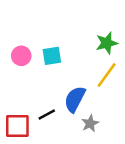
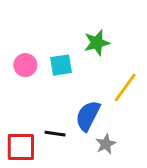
green star: (107, 43) -> (97, 43), moved
black line: (47, 114) -> (55, 134), turned 36

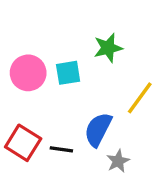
pink circle: (25, 65) -> (28, 73), size x1.4
red square: (21, 147) -> (23, 143), moved, turned 32

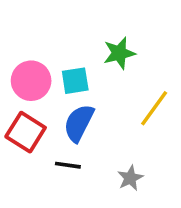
blue semicircle: (98, 129) -> (79, 123), moved
red square: (23, 143) -> (26, 132), moved

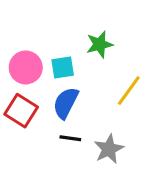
black line: (68, 165) -> (70, 138), moved
gray star: (130, 178) -> (109, 149), size x1.4

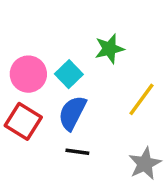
cyan square: (63, 67) -> (69, 74), turned -35
gray star: (109, 149) -> (145, 164), moved

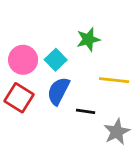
yellow line: (141, 99) -> (114, 80), turned 60
black line: (77, 152) -> (86, 111), moved

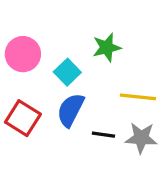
pink circle: (23, 60) -> (23, 54), moved
gray star: (117, 132) -> (141, 138), moved, turned 30

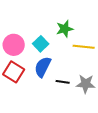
pink circle: (23, 54) -> (14, 45), moved
yellow line: (138, 97) -> (84, 47), moved

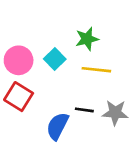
yellow line: (84, 47) -> (96, 70), moved
blue semicircle: (43, 67) -> (57, 126), moved

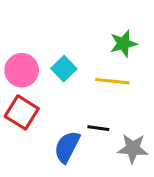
green star: (87, 39) -> (123, 44), moved
gray star: (115, 113) -> (133, 148), moved

